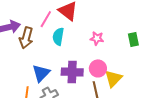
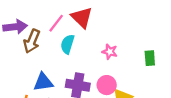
blue triangle: (41, 73) -> (43, 82), turned 30

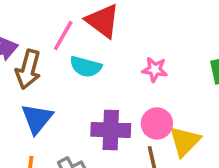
cyan semicircle: (67, 44) -> (86, 67), turned -84
blue triangle: (43, 82) -> (37, 119), moved, turned -35

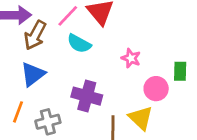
pink circle: (157, 123) -> (156, 89), moved
yellow triangle: (185, 141) -> (141, 118), turned -44

